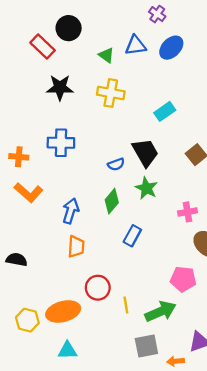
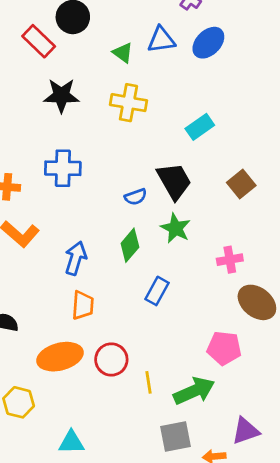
orange ellipse: (63, 311) -> (60, 357), moved

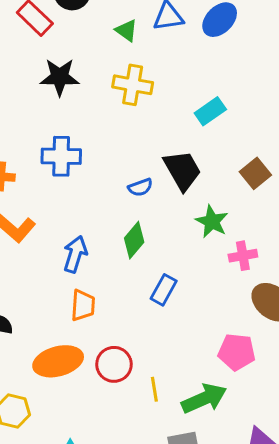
green star: (176, 228) -> (212, 222), moved

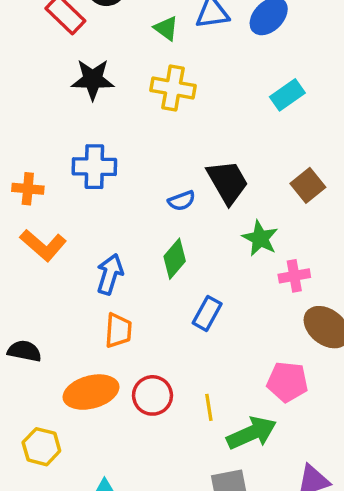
cyan rectangle: (210, 111) -> (287, 95), moved
yellow line: (154, 389) -> (209, 407), moved

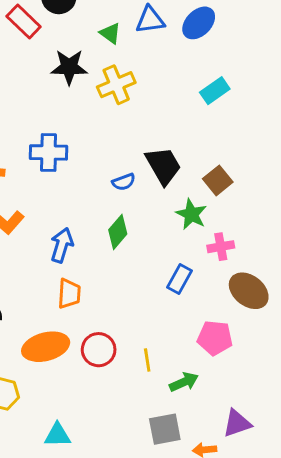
black star: (93, 79) -> (69, 67), moved
yellow cross: (173, 88) -> (116, 85), turned -33
brown square: (308, 185) -> (218, 180), moved
blue rectangle: (207, 313) -> (180, 279), moved
green arrow: (252, 433) -> (184, 382), size x0.7

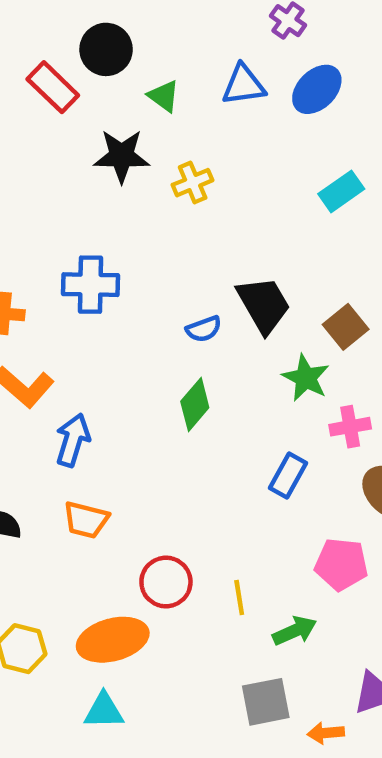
green triangle: (110, 33) -> (164, 96), moved
yellow cross: (116, 85) -> (193, 183), size x0.7
blue arrow: (62, 245) -> (73, 440), moved
orange trapezoid: (69, 294) -> (86, 520), moved, turned 100
orange ellipse: (46, 347) -> (113, 640), moved

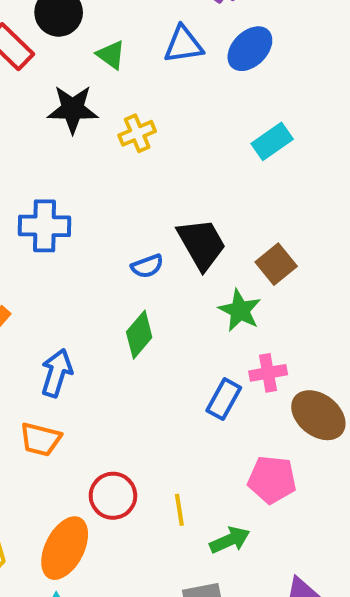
pink cross: (350, 427) -> (268, 373), moved
blue arrow: (73, 440) -> (57, 373), moved
orange ellipse: (113, 640) -> (65, 548), turned -48

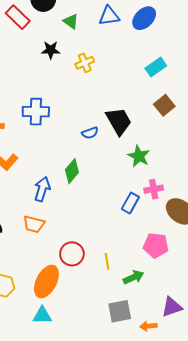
black star: (73, 109) -> (51, 50), size x0.7
brown square: (276, 264) -> (164, 105), moved
green diamond: (139, 335) -> (72, 171), moved

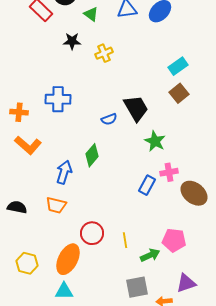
cyan rectangle: (156, 67) -> (178, 66), moved
pink pentagon: (156, 245) -> (174, 240), moved

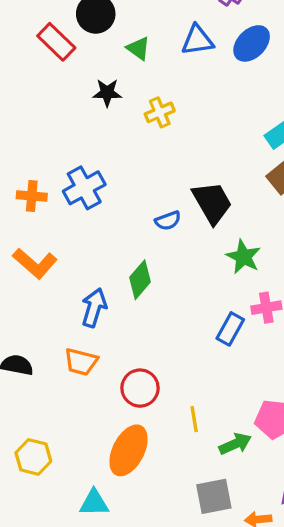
blue cross: (58, 99) -> (84, 188), turned -30
orange cross: (19, 112) -> (32, 196), moved
red circle: (92, 233) -> (140, 388), moved
orange ellipse: (68, 259) -> (129, 450), moved

